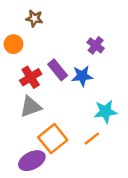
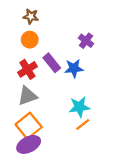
orange circle: (13, 44) -> (30, 40), moved
cyan star: (105, 112) -> (79, 107), moved
orange square: (53, 139) -> (29, 126), moved

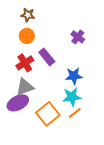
blue star: (74, 68) -> (74, 76), moved
orange square: (29, 126) -> (48, 114), moved
purple ellipse: (29, 144) -> (18, 103), moved

